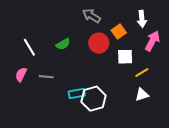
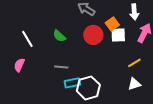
green semicircle: (63, 44) -> (59, 36), turned 72
white square: (125, 57) -> (118, 35), moved
gray line: (46, 77) -> (61, 67), moved

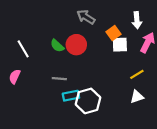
red circle: (93, 35) -> (76, 45), moved

